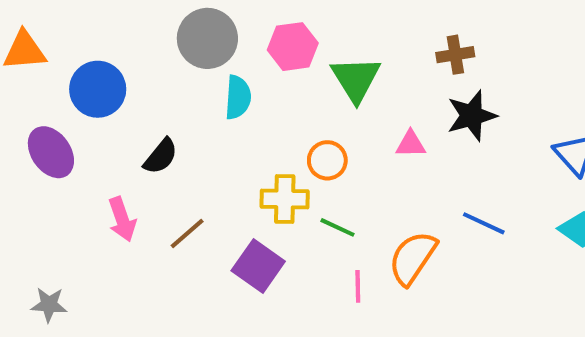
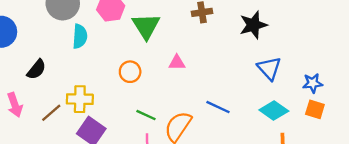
black star: (472, 116) -> (253, 25), moved
yellow cross: (285, 199) -> (80, 99), moved
green line: (337, 227) -> (146, 115), moved

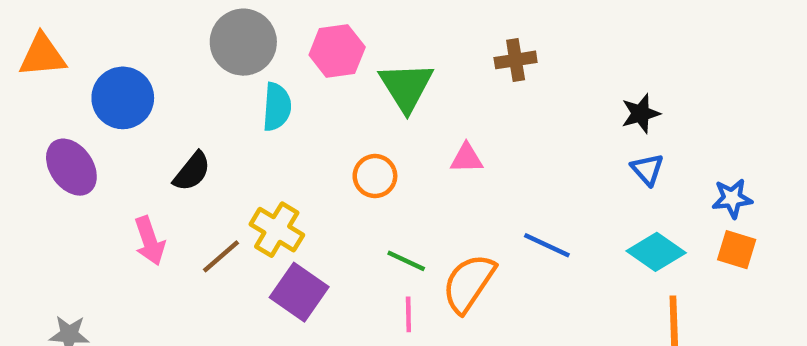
black star: (253, 25) -> (641, 114), moved, size x0.7
blue triangle: (269, 68) -> (647, 169), size x0.7
yellow cross: (80, 99) -> (277, 230), turned 30

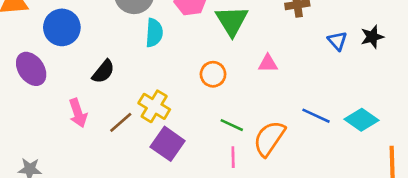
blue triangle: (647, 169) -> (337, 41), moved
cyan diamond: (656, 252) -> (361, 120), moved

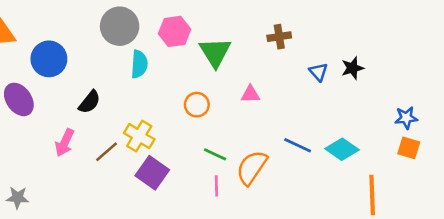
pink arrow: (78, 113) -> (65, 143), turned 44

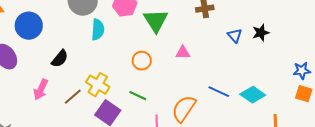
green line: (215, 154) -> (138, 96), moved

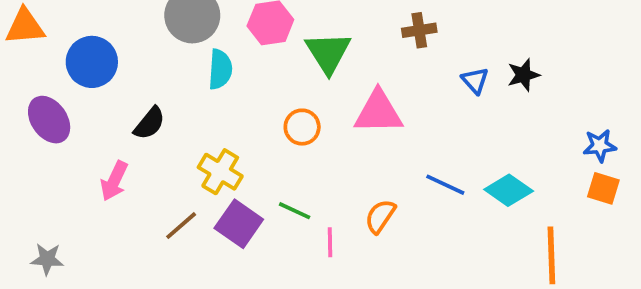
pink triangle: (183, 53) -> (378, 112), size x1.8
green line: (138, 96) -> (295, 211), moved
brown line: (73, 97) -> (181, 226), moved
orange semicircle: (184, 109) -> (380, 216), size x0.7

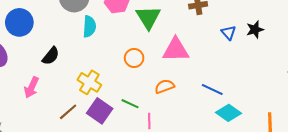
cyan diamond: (509, 190) -> (229, 113), moved
orange semicircle: (380, 216) -> (165, 86), moved, turned 36

